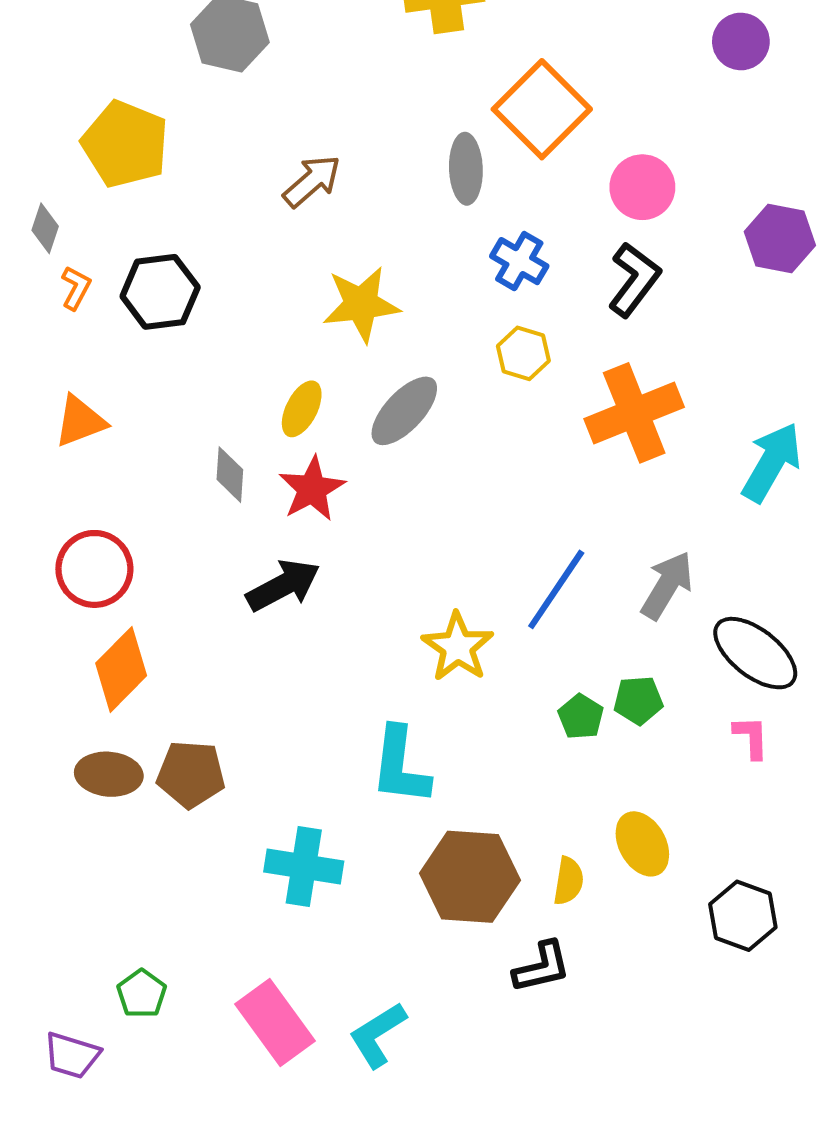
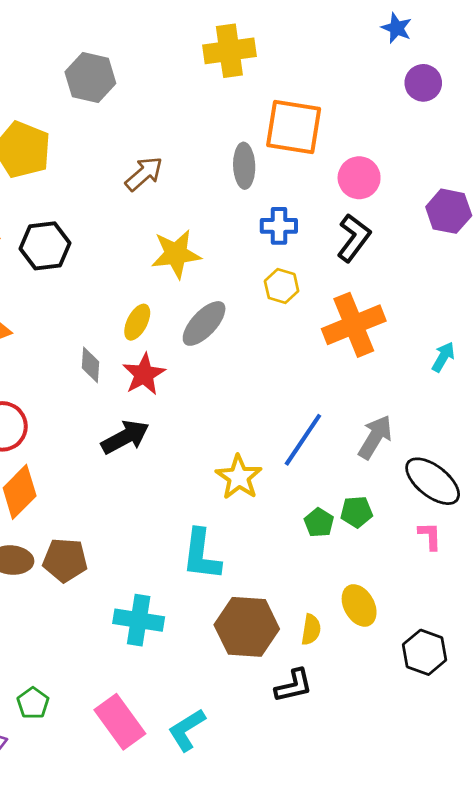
orange square: (542, 109) -> (294, 127), turned -36
blue cross: (519, 261) -> (279, 226), turned -30
cyan arrow: (772, 462) -> (443, 357), size x0.6

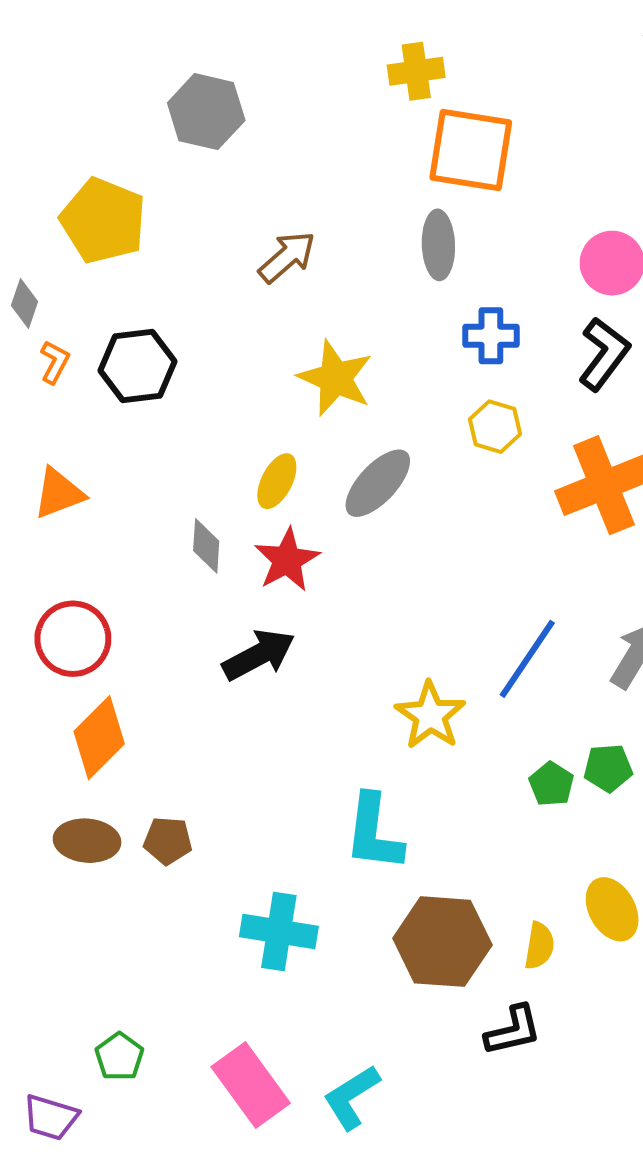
yellow cross: (229, 51) -> (416, 71), size x0.7
orange square: (294, 127) -> (471, 150), moved
yellow star: (176, 254) -> (335, 378), turned 30
brown pentagon: (65, 560) -> (168, 841), size x0.7

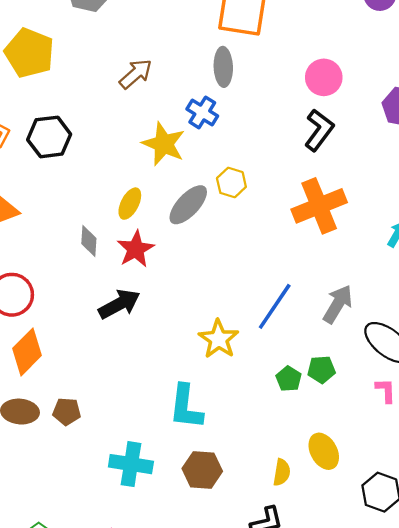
blue cross: (491, 336) -> (202, 112), moved, turned 32
yellow hexagon: (495, 427) -> (231, 183), moved
brown hexagon: (442, 942) -> (202, 470), moved, size x0.7

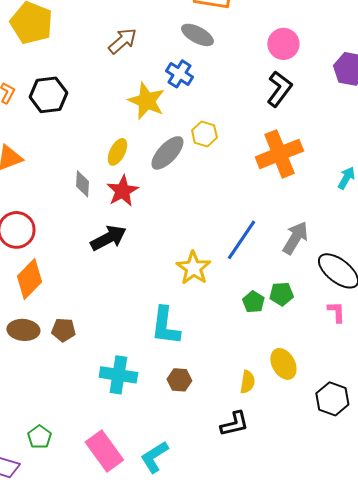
gray ellipse: (223, 67) -> (197, 35), turned -60
brown hexagon: (202, 470) -> (179, 380), size x0.7

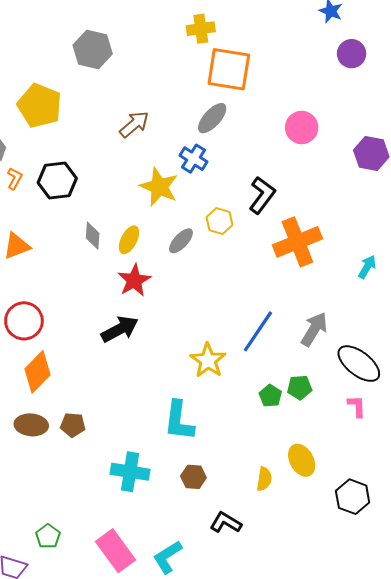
gray ellipse: (197, 35) -> (212, 118), turned -76
black L-shape: (279, 89) -> (262, 195), moved
gray ellipse: (167, 153) -> (181, 241), size x0.7
gray diamond: (82, 184) -> (93, 236), moved
black L-shape: (234, 424) -> (226, 523), moved, turned -136

